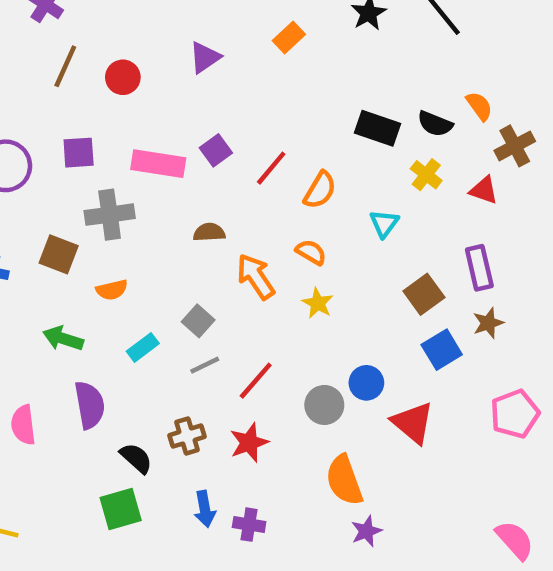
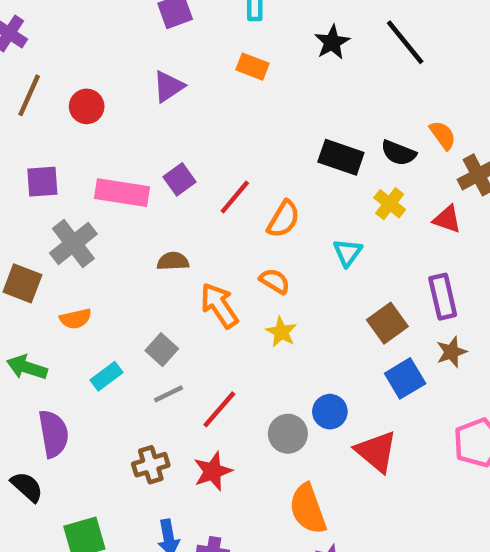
orange rectangle: (289, 37) -> (252, 67), turned 64
gray cross: (110, 215) -> (73, 244), turned -30
black semicircle: (136, 458) -> (27, 487), moved

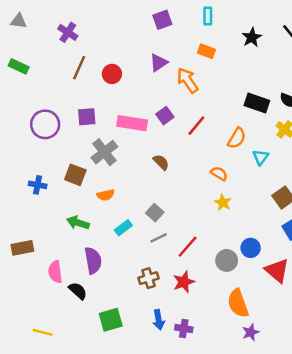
orange semicircle: (283, 219) -> (237, 138), moved
brown semicircle: (173, 261) -> (161, 162), turned 48
orange arrow: (219, 305) -> (188, 80), moved

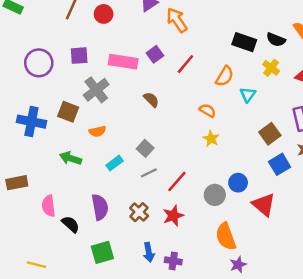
blue cross: (38, 185) -> (31, 122), size x1.6
purple semicircle: (93, 260) -> (100, 207), moved
brown cross: (148, 278) -> (139, 212), turned -30

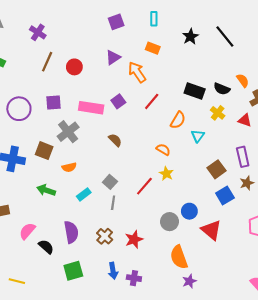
red line: (185, 64) -> (152, 101), moved
gray line: (149, 173) -> (113, 203), turned -56
red line: (177, 181) -> (144, 186), moved
pink semicircle: (49, 206) -> (27, 231), turned 48

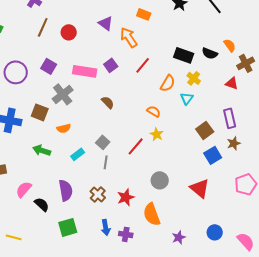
purple triangle: (113, 57) -> (106, 23), turned -49
purple square: (53, 102) -> (49, 66), turned 35
yellow cross: (218, 113) -> (194, 78), moved
blue circle: (189, 211) -> (215, 232), moved
orange semicircle: (179, 257) -> (152, 214), moved

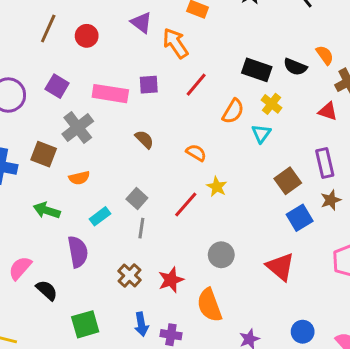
purple square: (111, 65) -> (149, 85), turned 32
orange semicircle: (154, 111) -> (196, 153), moved
purple semicircle: (66, 190) -> (78, 252), moved

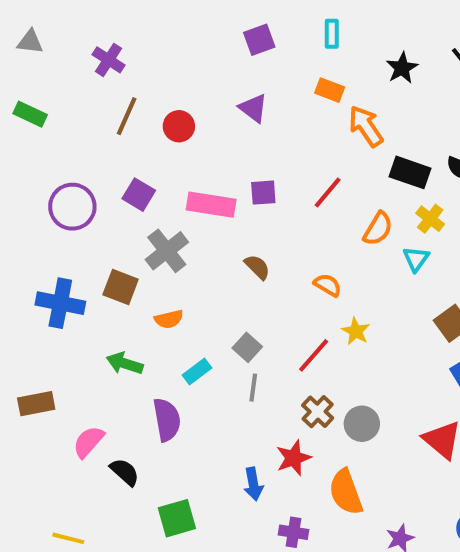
orange arrow: (175, 43) -> (366, 126), moved
brown cross: (130, 275) -> (318, 412), moved
blue arrow: (141, 324) -> (253, 484), moved

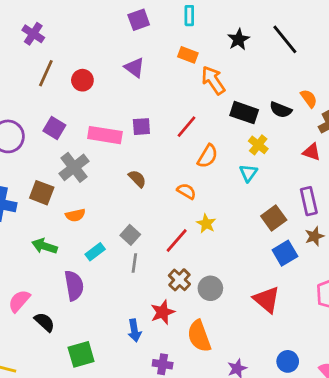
orange semicircle: (378, 229) -> (208, 156), moved

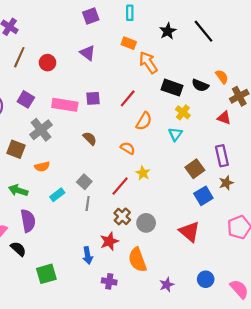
purple semicircle: (74, 285) -> (28, 221), moved

